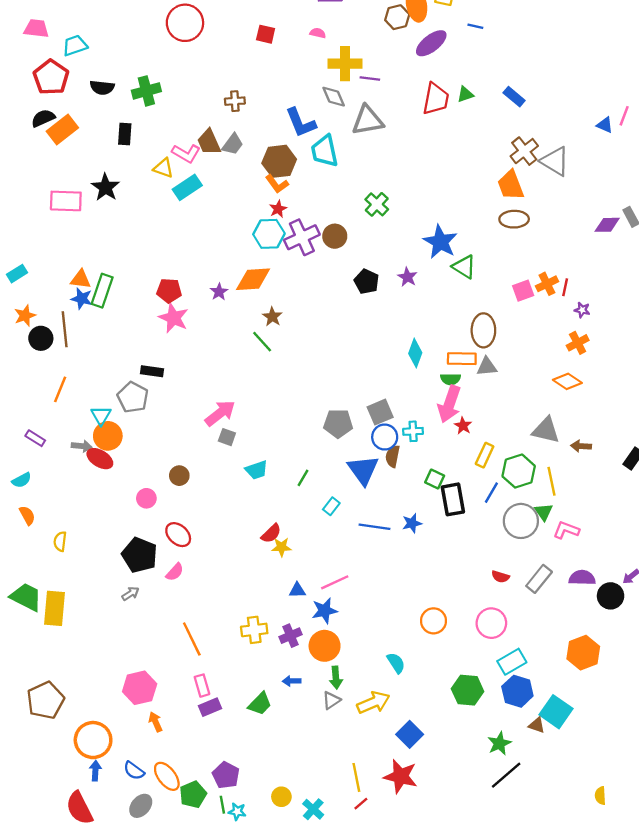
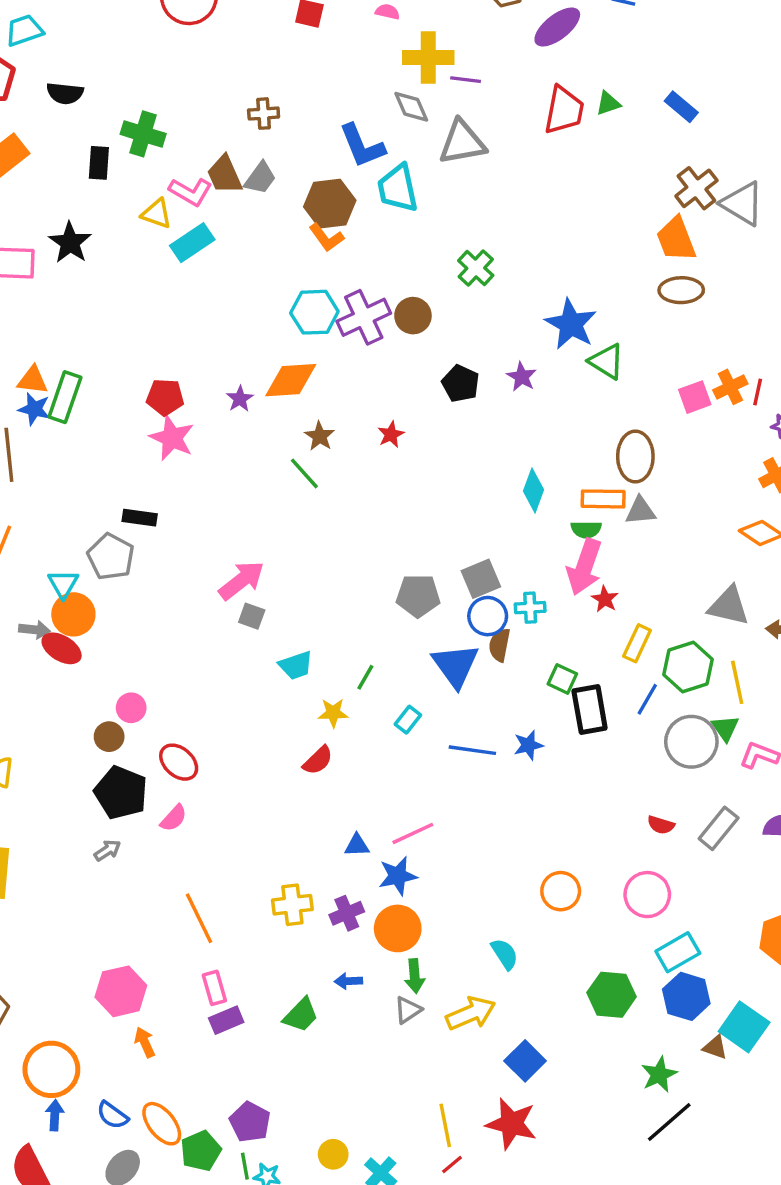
green cross: (146, 91) -> (143, 134), moved, turned 32
red star: (278, 209) -> (391, 434), moved
brown circle: (179, 476) -> (109, 737), moved
yellow star: (281, 547) -> (333, 713), moved

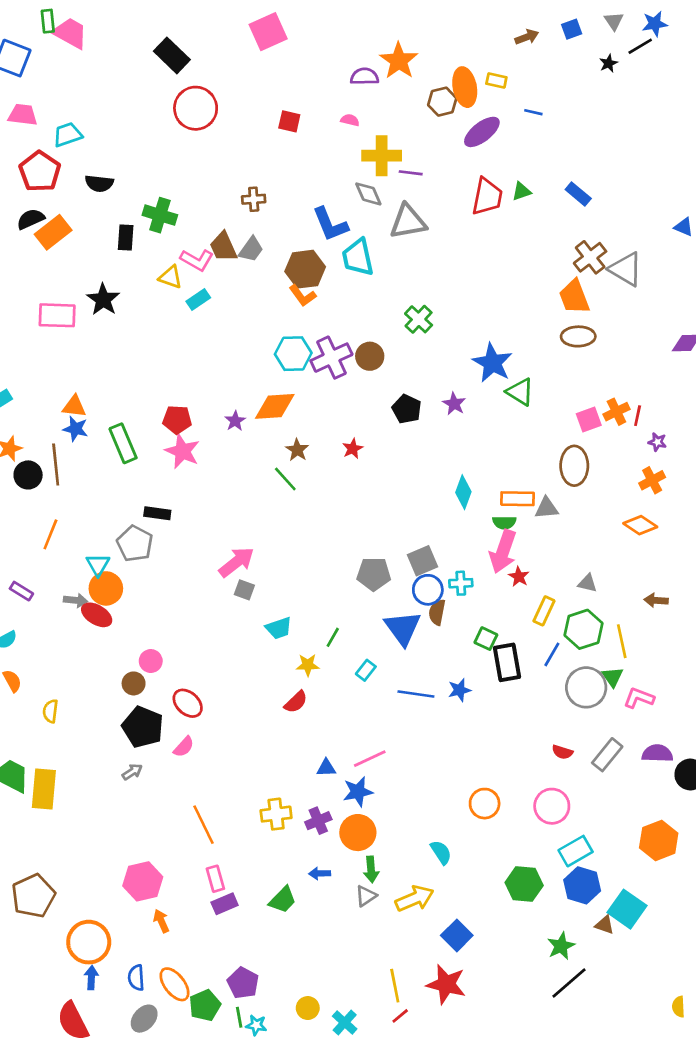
cyan rectangle: (192, 243) -> (198, 300), size x0.7
green rectangle: (65, 397) -> (123, 443), moved, turned -42
brown ellipse: (635, 457) -> (574, 466), moved
gray triangle: (729, 606) -> (587, 583), moved, size x0.6
blue semicircle: (112, 1115) -> (136, 978), turned 50

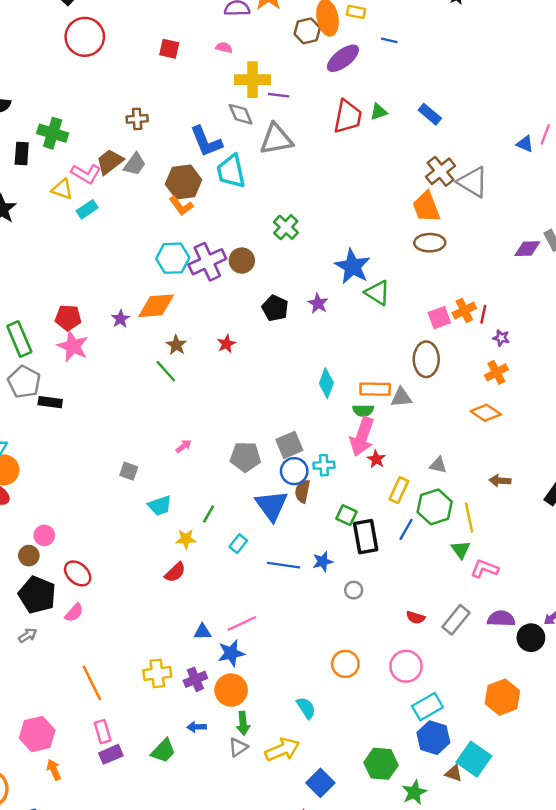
brown trapezoid: (223, 247) -> (110, 162), turned 76
gray pentagon: (135, 544) -> (24, 382), moved
pink arrow: (236, 562) -> (184, 446), moved, size x0.5
gray circle: (586, 687) -> (354, 590), moved, size x0.5
green hexagon: (524, 884) -> (381, 764), moved

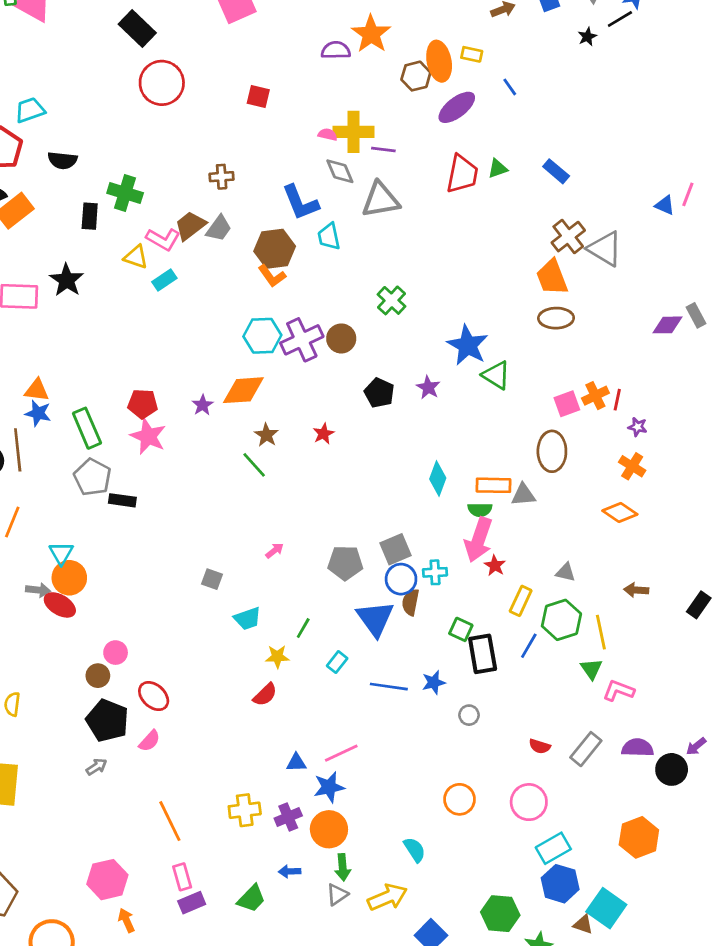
blue line: (389, 40) -> (510, 87), turned 42
pink semicircle: (224, 48) -> (328, 135), moved
cyan trapezoid: (231, 171) -> (329, 237), size x0.7
orange cross: (496, 372) -> (632, 466), turned -30

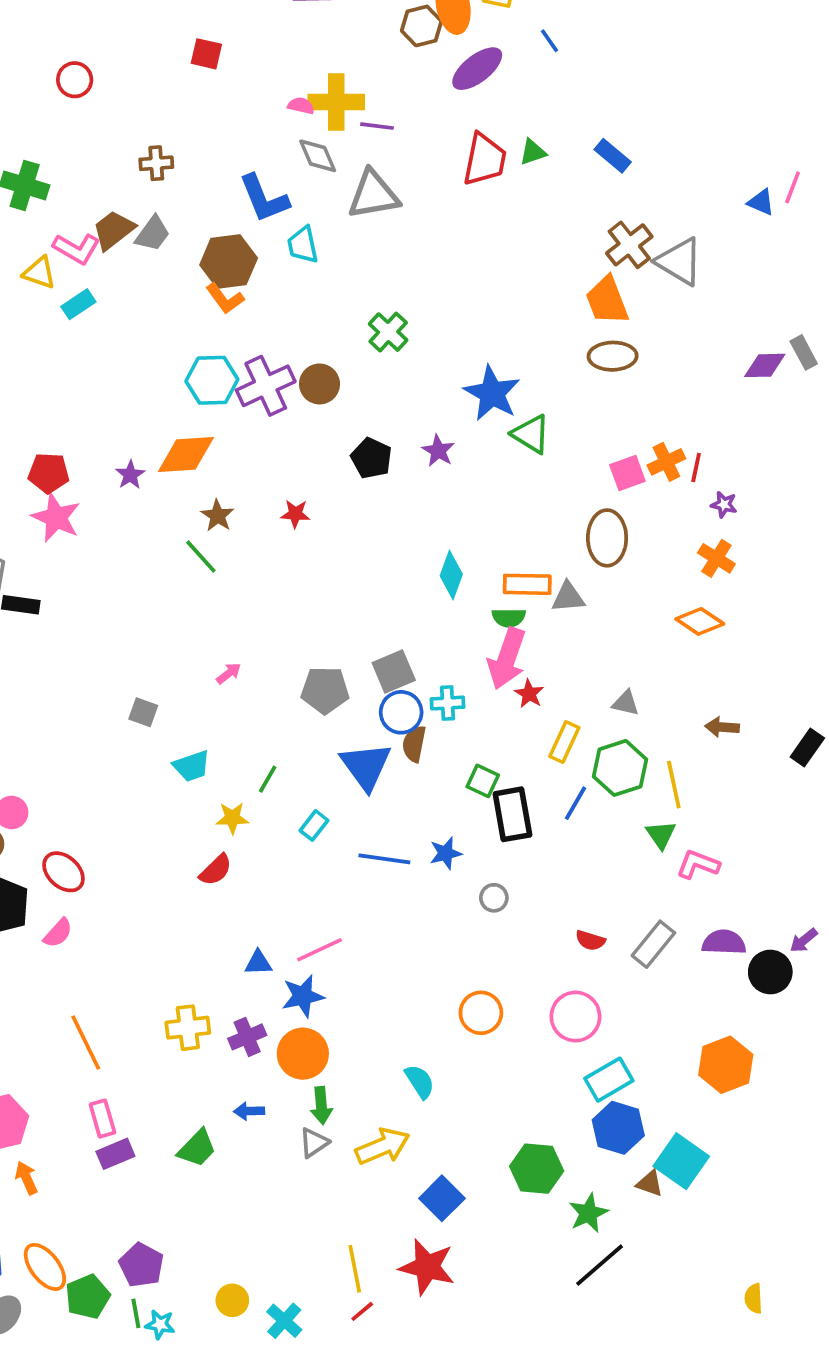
red circle: (162, 83) -> (75, 80), moved, size x0.6
red star: (324, 434) -> (295, 514), turned 30

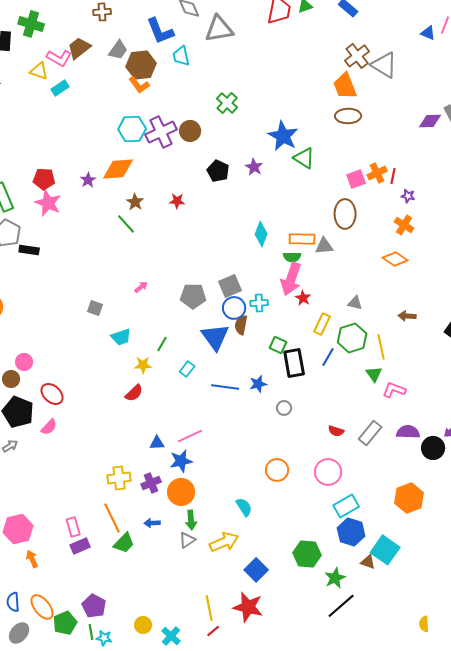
gray trapezoid: (153, 234) -> (118, 50), moved
orange line: (86, 1042) -> (112, 518), moved

